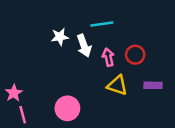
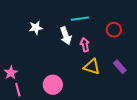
white star: (60, 37) -> (36, 28), moved
red circle: (135, 55) -> (114, 30), moved
purple rectangle: (153, 85) -> (120, 67), turned 48

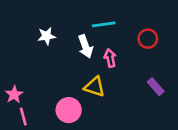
yellow triangle: (92, 67) -> (95, 87), moved

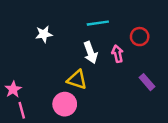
white arrow: (85, 46) -> (90, 53), moved
pink arrow: (110, 58) -> (118, 54), moved
yellow triangle: (95, 87) -> (77, 80), moved

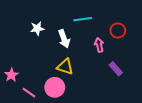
white arrow: (90, 53) -> (64, 39), moved
purple rectangle: (147, 82) -> (116, 69), moved
pink line: (22, 110) -> (29, 93), moved, turned -40

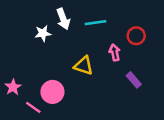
white arrow: (64, 39) -> (63, 19), moved
yellow triangle: (65, 67) -> (84, 66), moved
pink circle: (55, 87) -> (52, 92), moved

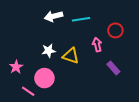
white arrow: (63, 19) -> (54, 16), turned 96
white star: (43, 33) -> (49, 51), moved
pink star: (13, 87) -> (16, 67), moved

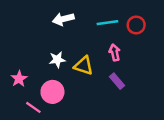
cyan line: (81, 19) -> (107, 23), moved
red circle: (115, 30) -> (136, 25), moved
purple rectangle: (113, 68) -> (117, 81), moved

